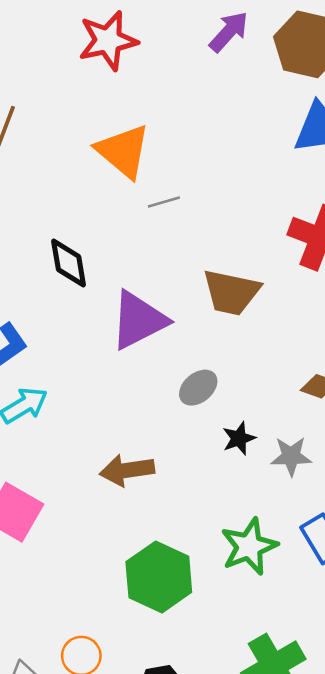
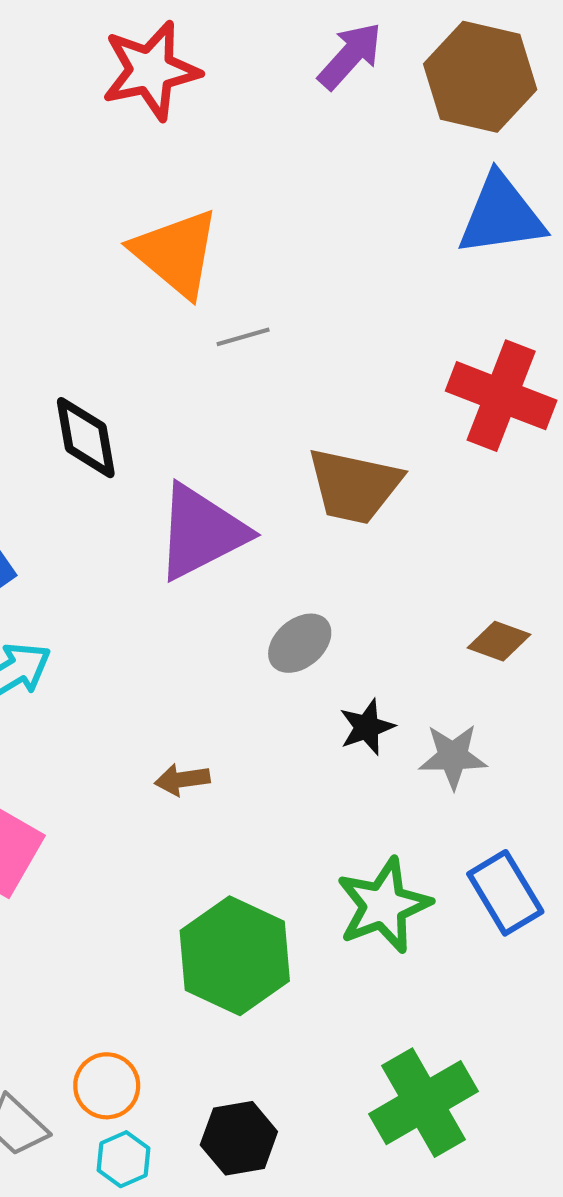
brown arrow: (127, 470) -> (182, 780), size x0.6

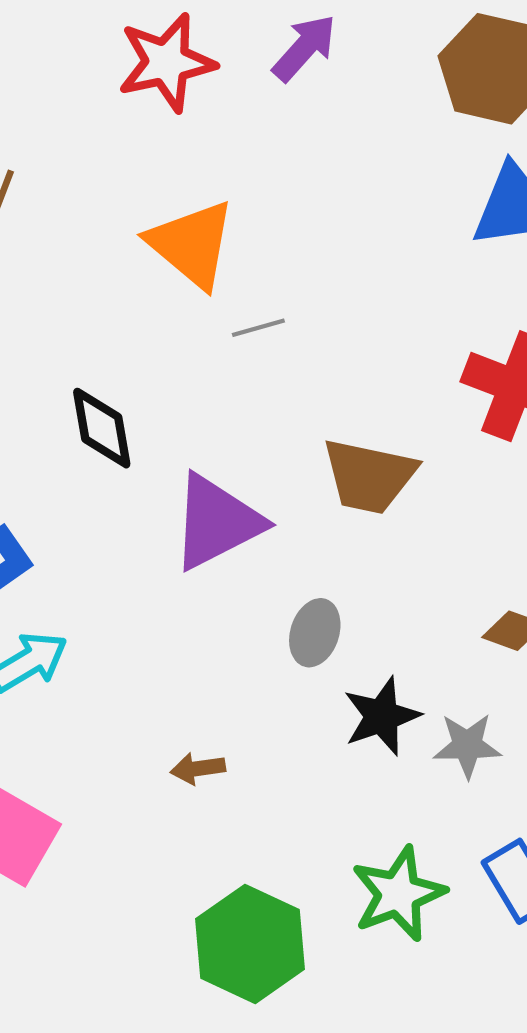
purple arrow: (350, 56) -> (304, 48), moved
gray ellipse: (300, 643) -> (315, 633), turned -32
black star: (367, 727) -> (382, 716), size x1.4

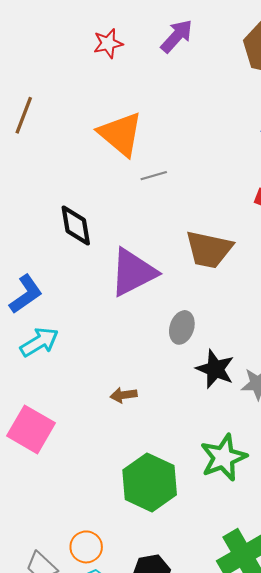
red star: (167, 62) -> (108, 43), size x0.6
black star: (382, 716) -> (215, 369), turned -30

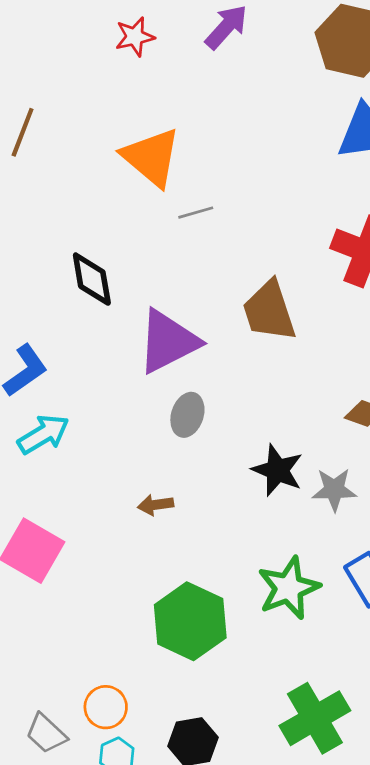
brown trapezoid: (209, 249) -> (269, 311), turned 60
gray ellipse: (182, 327) -> (187, 415), moved

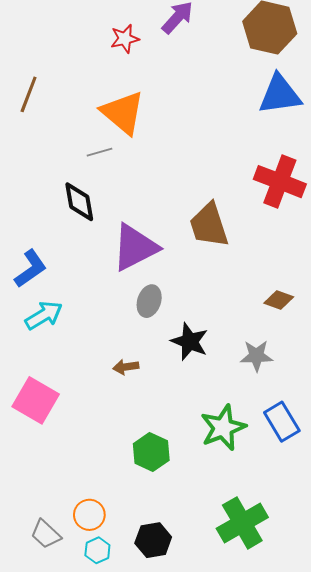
red star: (135, 37) -> (125, 39), moved
gray line: (196, 213) -> (99, 152), moved
black star: (277, 470) -> (190, 342), moved
green hexagon: (190, 621) -> (151, 452), size x0.7

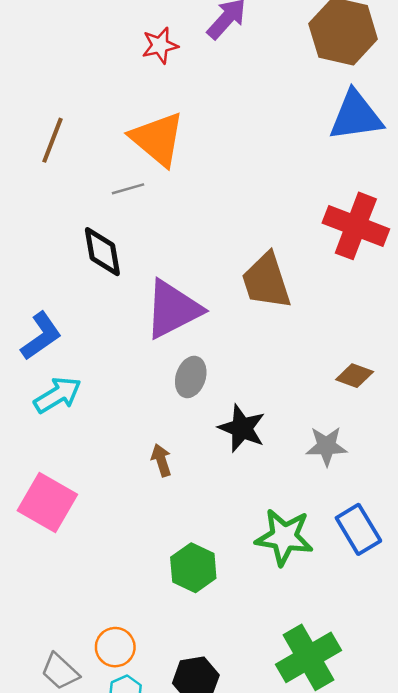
brown line: (29, 94) -> (52, 140), moved
brown arrow: (126, 367) -> (161, 460), turned 80
green star: (223, 428) -> (284, 537), turned 30

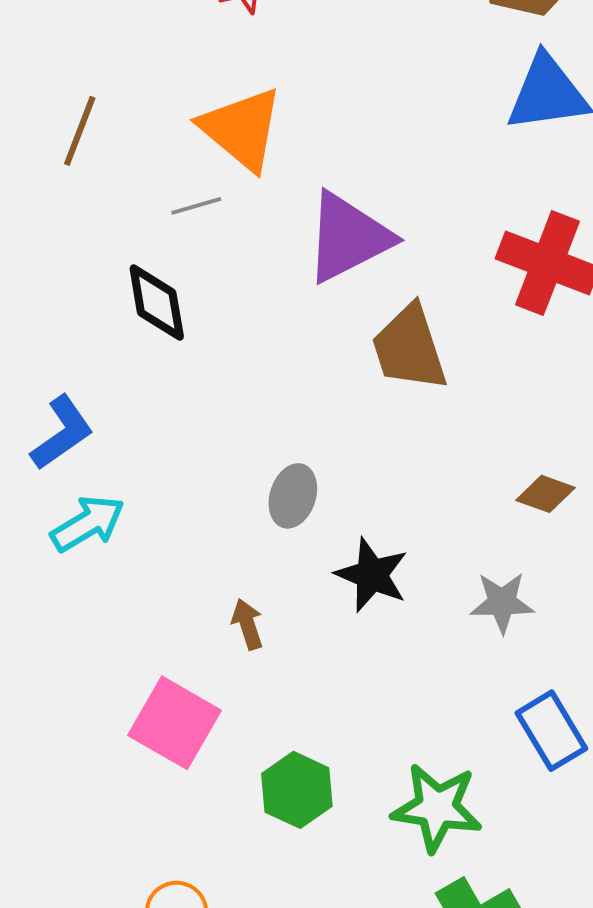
purple triangle: (173, 309) -> (348, 237), moved
pink square: (47, 502) -> (174, 723), moved
green star: (284, 537) -> (437, 808), moved

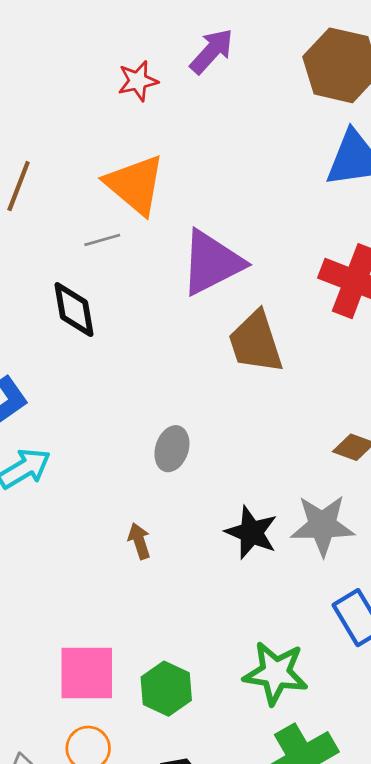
black star: (372, 575) -> (251, 532), moved
gray star: (502, 602) -> (322, 525), size x1.4
pink square: (174, 723) -> (87, 673), moved, turned -30
green hexagon: (297, 790) -> (166, 689), moved

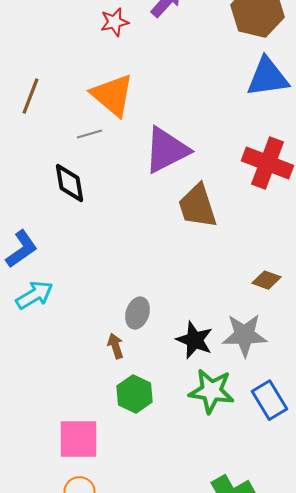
gray ellipse: (172, 449) -> (138, 313), moved
green star: (276, 673) -> (212, 391), moved
green hexagon: (166, 689) -> (134, 394), moved

